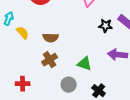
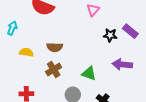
yellow semicircle: (23, 33) -> (26, 52), moved, turned -40

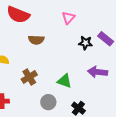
brown semicircle: (55, 47) -> (36, 40), moved

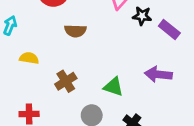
black star: (85, 43) -> (142, 16), moved

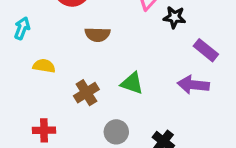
purple rectangle: (169, 30) -> (206, 50), moved
green triangle: (113, 87) -> (132, 83), moved

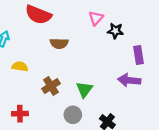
purple rectangle: (206, 50) -> (138, 55), turned 42
green triangle: (132, 83) -> (84, 89), moved, turned 48

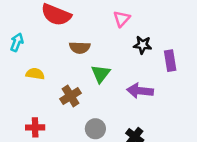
black star: (115, 31) -> (143, 45), moved
purple arrow: (129, 80) -> (140, 91), moved
green triangle: (84, 89) -> (101, 74), moved

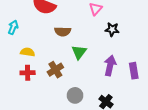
purple rectangle: (170, 61) -> (134, 71), moved
purple arrow: (140, 91) -> (110, 66), turned 96
red cross: (35, 127) -> (28, 73), moved

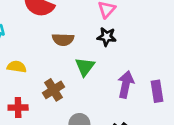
black star: (112, 29) -> (107, 37), moved
red cross: (28, 73) -> (18, 108), moved

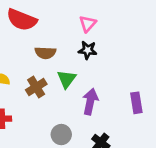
purple arrow: (126, 84) -> (90, 102), moved
brown cross: (53, 90) -> (36, 87), moved

